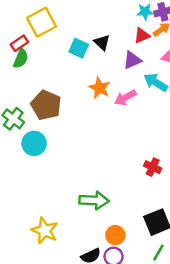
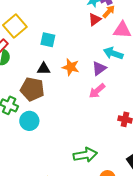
black triangle: (102, 42) -> (44, 69), moved, turned -32
purple triangle: (132, 60) -> (99, 68), moved
pink arrow: (125, 98) -> (97, 91), moved

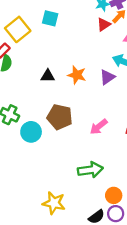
cyan square: (48, 40) -> (50, 18), moved
brown pentagon: (32, 89) -> (60, 117), moved
pink arrow: (97, 91) -> (99, 127), moved

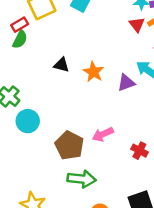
red triangle: (104, 24) -> (137, 24), turned -48
brown pentagon: (60, 117) -> (69, 145), moved

